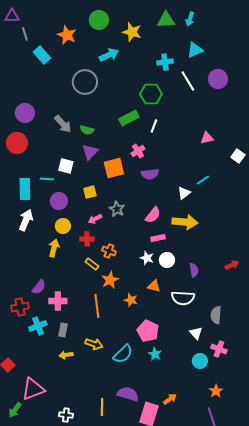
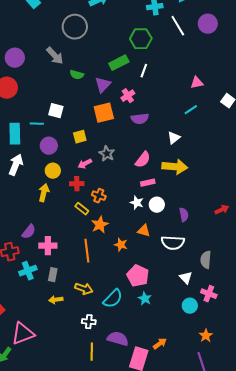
gray arrow: (63, 124) -> (55, 56), moved
purple triangle: (90, 152) -> (103, 85), moved
cyan line: (203, 180) -> (191, 110), moved
white cross: (66, 415) -> (89, 322), moved

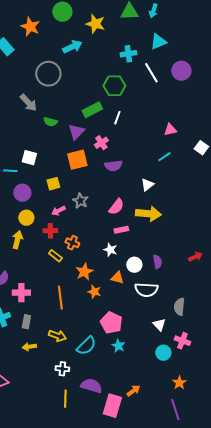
white circle: (157, 205) -> (134, 265), moved
orange star: (100, 225) -> (84, 272), moved

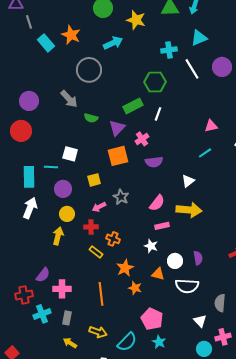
orange star: (30, 27) -> (71, 35), moved
pink cross: (182, 341) -> (223, 337), turned -35
yellow arrow: (29, 347) -> (70, 343), turned 40

